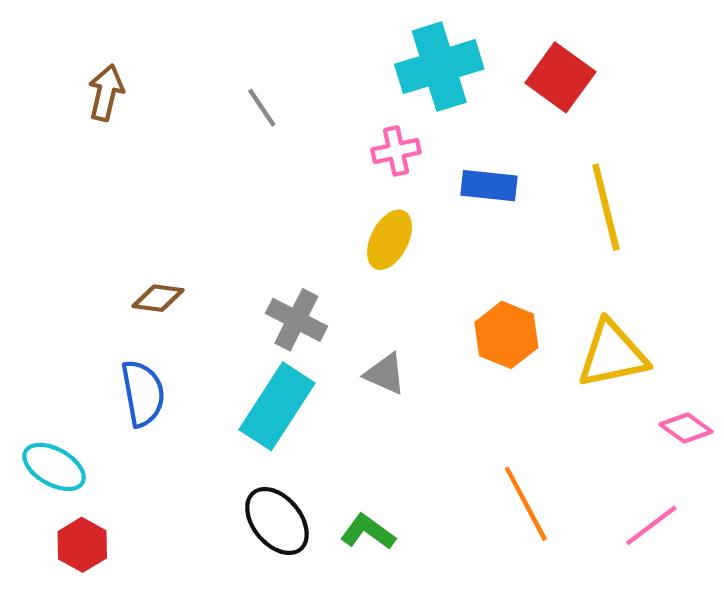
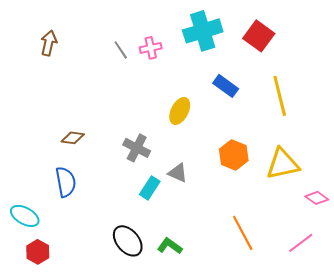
pink cross: (396, 151) -> (151, 48), moved
blue rectangle: (489, 186) -> (226, 86), turned 30
cyan rectangle: (277, 406) -> (150, 188), moved, size x0.6

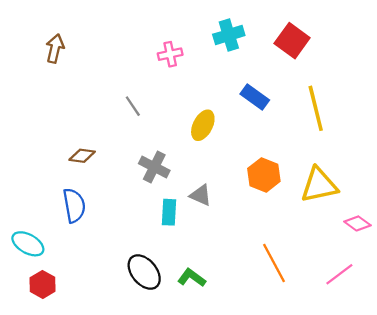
cyan cross: (203, 31) -> (229, 35), size x0.7
gray line: (121, 50) -> (133, 106), moved
cyan rectangle: (150, 188) -> (169, 212), turned -30

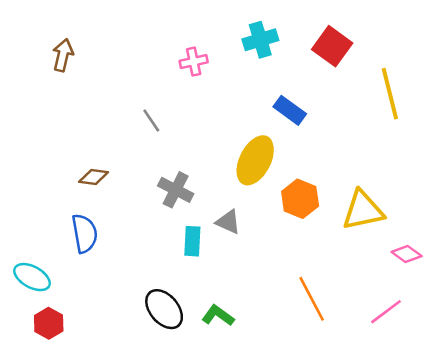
yellow line: (316, 108) -> (390, 94), moved
yellow ellipse: (203, 125) -> (255, 160), moved, size x1.4

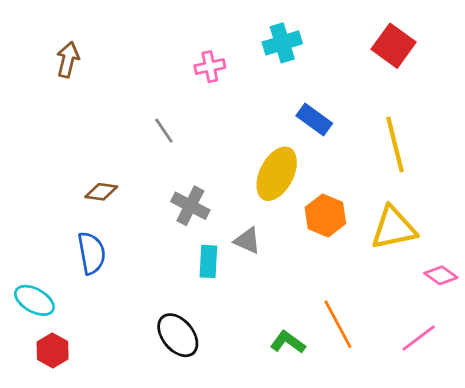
red square: (332, 46) -> (394, 46), moved
yellow line: (390, 94) -> (395, 145), moved
green L-shape: (218, 316) -> (288, 342), moved

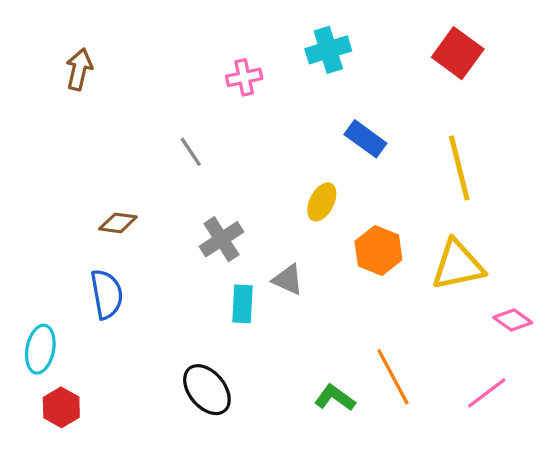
yellow ellipse: (277, 174) -> (322, 202), size x0.6
gray cross: (190, 206) -> (221, 239), turned 30
cyan ellipse: (34, 300) -> (40, 349), turned 72

